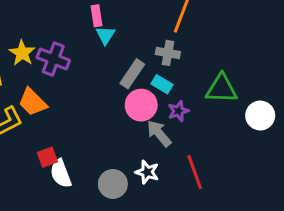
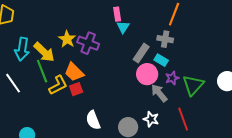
green triangle: (222, 89) -> (193, 85), moved, turned -50
red square: (47, 157) -> (76, 89), moved

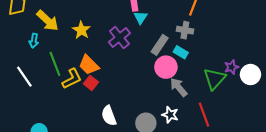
purple cross: (88, 43) -> (119, 38), moved, turned 30
cyan arrow: (22, 49) -> (34, 41), size x0.6
yellow arrow: (44, 52) -> (48, 21), moved
purple star: (172, 78) -> (231, 67), moved
red square: (76, 89) -> (91, 83), turned -32

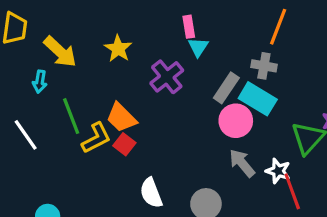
yellow star: (81, 30) -> (118, 49), moved
cyan rectangle: (181, 52) -> (258, 99), size x1.6
gray arrow: (179, 87) -> (242, 163), moved
white star: (170, 115) -> (278, 171), moved

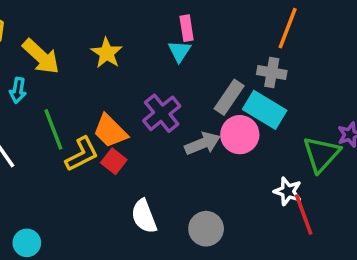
cyan triangle: (198, 47) -> (179, 51), moved
purple cross: (167, 77) -> (162, 113), moved
gray arrow: (242, 163) -> (203, 143), moved, turned 108

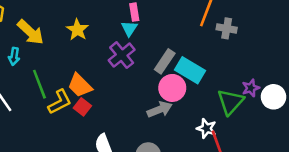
gray cross: (272, 72) -> (227, 28), moved
purple cross: (162, 113) -> (122, 55), moved
gray arrow: (203, 143) -> (160, 109), moved

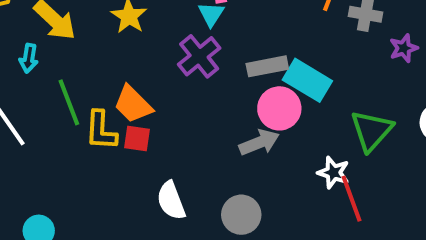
gray rectangle: (165, 61) -> (267, 66), turned 45
purple star: (251, 88) -> (404, 48), moved
yellow L-shape: (60, 102) -> (101, 130), turned 120
red square: (82, 107) -> (137, 138), turned -30

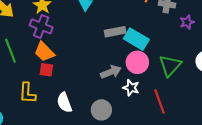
purple cross: (199, 56) -> (41, 26), moved, turned -30
pink circle: (279, 108) -> (137, 62), moved
yellow L-shape: (101, 130) -> (27, 93), moved
white star: (333, 173) -> (131, 88), moved

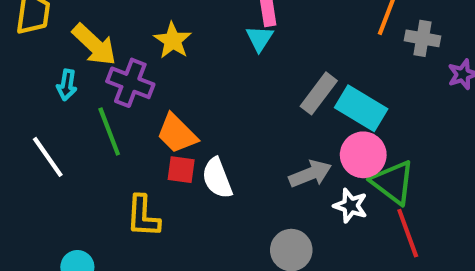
purple cross: (41, 26) -> (130, 83), moved
gray rectangle: (115, 32) -> (319, 93), turned -42
green triangle: (170, 66) -> (393, 182), moved, turned -35
white semicircle: (64, 103) -> (217, 178), moved

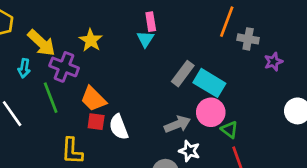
green triangle: (393, 182) -> (229, 130), size x0.6
white star: (351, 206) -> (189, 151), moved

